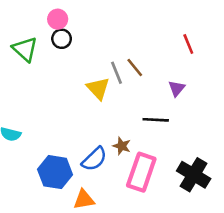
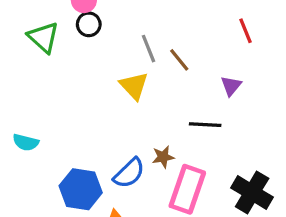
gray line: (116, 73) -> (149, 49), moved
brown star: (122, 146) -> (163, 157), turned -30

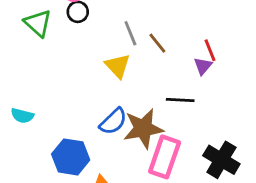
red line: (246, 31) -> (210, 50), moved
brown star: (163, 157) -> (143, 128), size x2.0
blue semicircle: (129, 173) -> (113, 121), moved

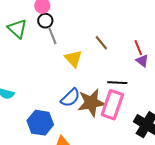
gray line: (130, 33) -> (52, 36), moved
purple triangle: (203, 66) -> (142, 61), moved, turned -32
pink rectangle: (165, 157) -> (112, 105), moved

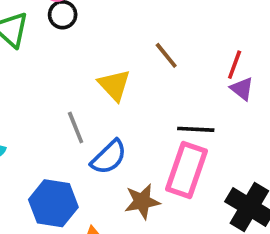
gray line: (52, 36) -> (76, 128), moved
red line: (138, 48) -> (235, 65), turned 42
brown star: (91, 103) -> (142, 201), moved, size x0.7

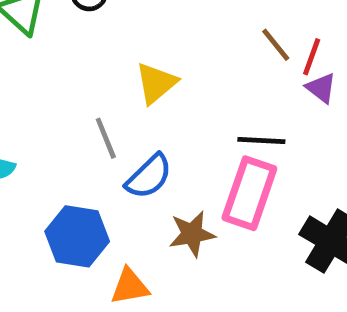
brown line: (166, 55) -> (276, 45), moved
yellow triangle: (114, 85) -> (156, 83), turned 33

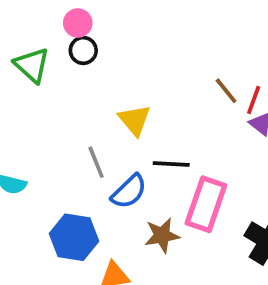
yellow triangle: (156, 83) -> (135, 120), turned -30
black line: (261, 141) -> (171, 164), moved

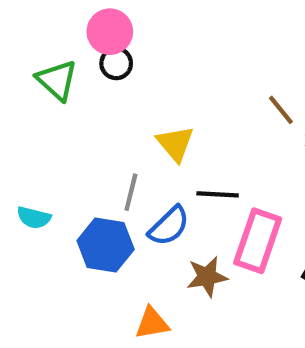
pink circle: (78, 23) -> (110, 32), size x1.4
gray line: (96, 162) -> (131, 192), turned 36
blue hexagon: (74, 237) -> (106, 245), moved

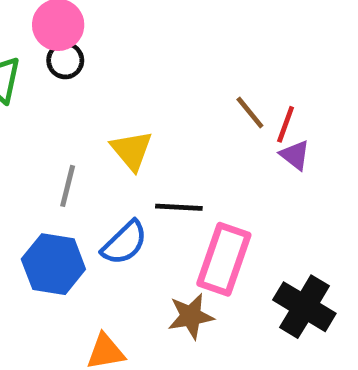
gray line: (131, 192) -> (68, 186), moved
brown star: (207, 277) -> (191, 316), moved

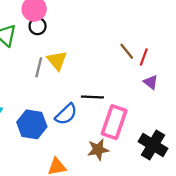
yellow triangle: (132, 150) -> (57, 60), moved
purple triangle: (295, 155) -> (151, 82), moved
gray line: (68, 186) -> (39, 67), moved

